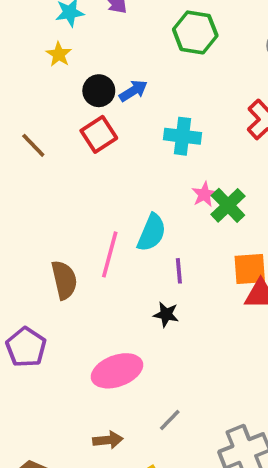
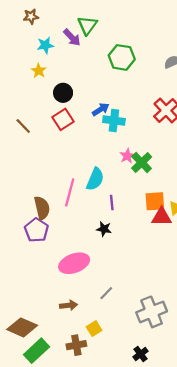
blue arrow: (133, 91) -> (101, 109), moved
purple pentagon: (26, 347) -> (36, 230), moved

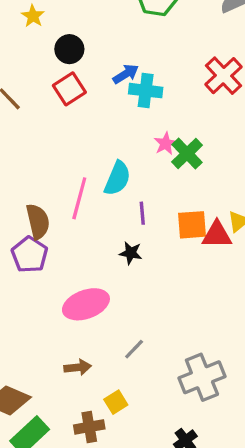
orange square: (155, 201) -> (192, 225), moved

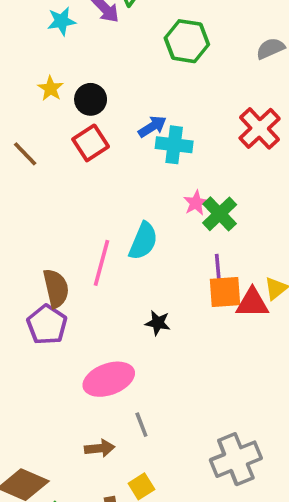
yellow star: (33, 16) -> (51, 88), moved
purple line: (142, 213) -> (218, 267), moved
gray line: (134, 349) -> (141, 425), moved, turned -65

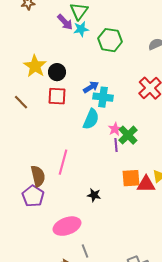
cyan star: (61, 21) -> (81, 29), moved
yellow star: (51, 88) -> (35, 66), size x1.6
red square: (91, 143) -> (57, 96), turned 36
cyan semicircle: (143, 241) -> (91, 119), moved
purple line: (218, 267) -> (116, 145), moved

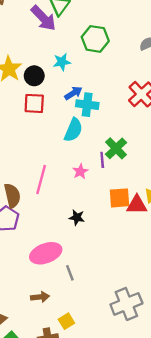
purple arrow: (65, 22) -> (43, 18), size x1.4
cyan star: (81, 29) -> (62, 62), moved
pink star: (115, 129) -> (80, 171), moved
gray line: (85, 251) -> (70, 273), moved

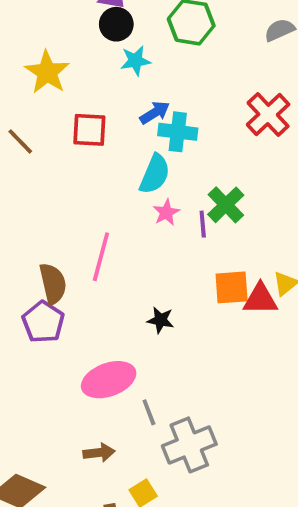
black circle: (34, 76) -> (116, 24), moved
pink star: (80, 171) -> (166, 212), moved
gray cross: (126, 304) -> (189, 445), moved

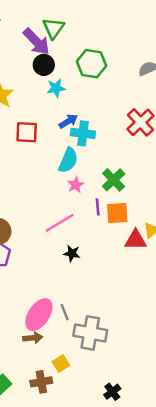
purple line: (203, 224) -> (98, 207), moved
pink line: (101, 257) -> (60, 223), moved, turned 44
orange square: (232, 287) -> (117, 213), moved
pink ellipse: (109, 380) -> (39, 315), moved, turned -36
gray cross: (189, 445) -> (90, 333), turned 32

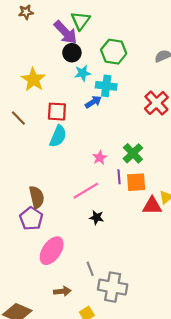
cyan cross: (83, 133) -> (106, 86), moved
cyan semicircle: (68, 160) -> (58, 136), moved
pink ellipse: (39, 315) -> (52, 251), moved

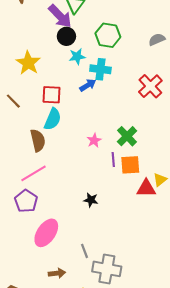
pink line: (86, 191) -> (34, 173), moved
brown semicircle: (37, 197) -> (38, 140), moved

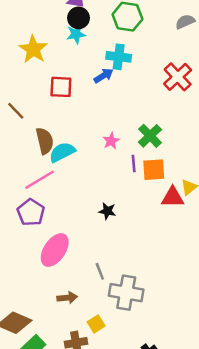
cyan star: (77, 56) -> (76, 34), moved
brown line: (13, 101) -> (16, 111), moved
cyan semicircle: (53, 119) -> (62, 152), moved, turned -140

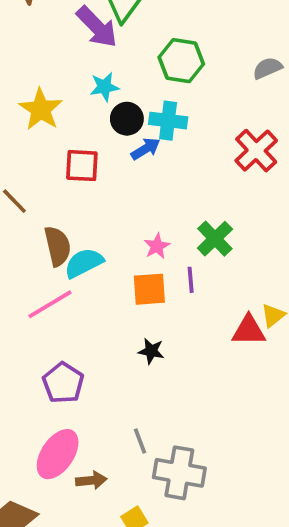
black circle: (78, 18) -> (127, 119), moved
orange square: (154, 170) -> (149, 289), moved
purple pentagon: (31, 212) -> (63, 383), moved
pink ellipse: (55, 250) -> (58, 454), moved

